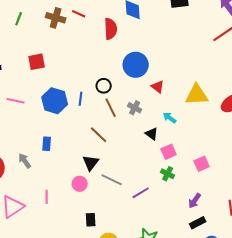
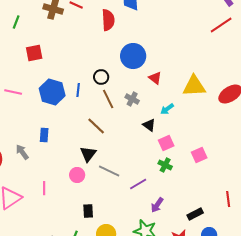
green line: (19, 19) -> (16, 22), moved
cyan arrow: (170, 118) -> (167, 109), turned -72
purple arrow: (195, 201) -> (157, 205), moved

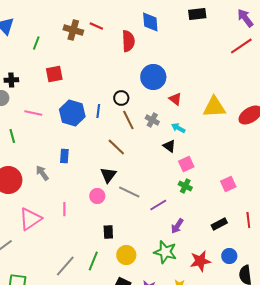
cyan arrow: (167, 109) -> (178, 128), moved, turned 64
pink square: (199, 155) -> (228, 184), moved
black rectangle: (195, 214) -> (219, 224), moved

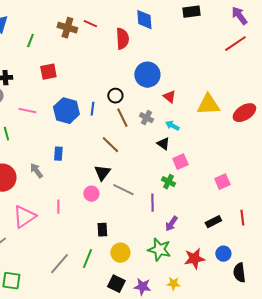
green cross: (185, 186) -> (168, 182), moved
purple line: (158, 205) -> (152, 203), turned -60

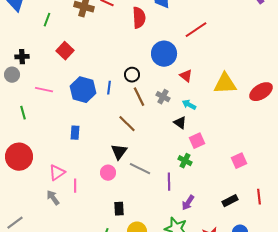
red line: (235, 44) -> (196, 30), moved
red square: (48, 72) -> (65, 51), turned -36
gray arrow: (36, 171) -> (53, 198), moved
pink triangle: (24, 217) -> (57, 173), moved, size x0.7

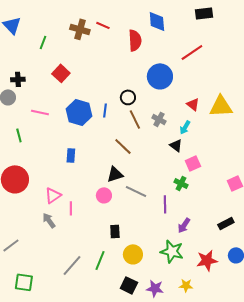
red triangle: (186, 76) -> (193, 104), moved
cyan arrow: (189, 105) -> (185, 127), turned -88
black triangle: (119, 152) -> (115, 174), turned 36

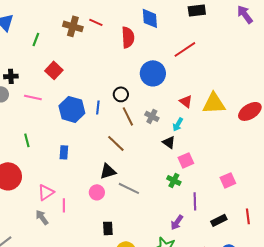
pink line: (40, 112) -> (33, 97), moved
green line: (19, 135) -> (27, 140), moved
purple line: (165, 204) -> (195, 201), moved

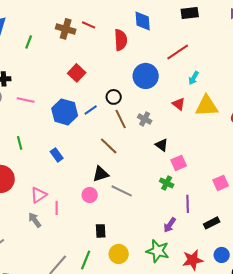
red square: (54, 70) -> (77, 73), moved
blue line: (98, 107) -> (91, 110), turned 48
cyan arrow: (178, 124) -> (194, 78), moved
blue rectangle: (64, 152) -> (57, 155), turned -40

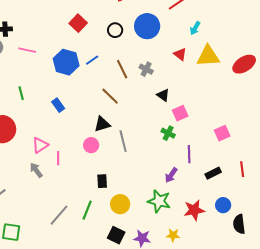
black circle: (114, 97) -> (115, 30), moved
gray line: (122, 191) -> (123, 141), turned 50

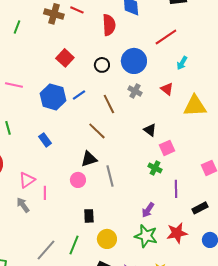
yellow triangle: (208, 56) -> (195, 106), moved
gray cross: (146, 69) -> (135, 91), moved
purple arrow: (171, 175) -> (148, 210), moved
red star: (194, 210) -> (177, 233), moved

